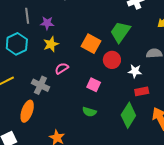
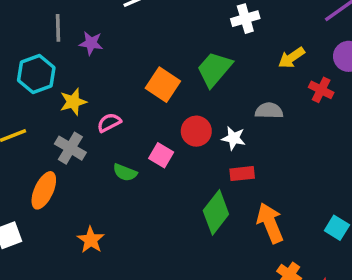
yellow star: (51, 44) -> (73, 102), moved
red circle: (112, 60) -> (196, 131), moved
green semicircle: (89, 112) -> (125, 172), moved

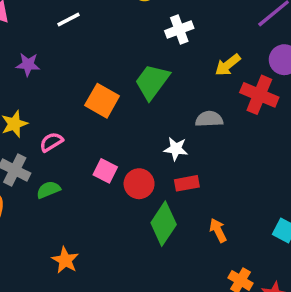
red cross: (321, 90) -> (259, 95), size x1.5
red circle: (196, 131) -> (139, 184), moved
green semicircle: (125, 172) -> (48, 190), moved, turned 140
orange arrow: (270, 223) -> (218, 230), size x0.6
orange star: (91, 240) -> (65, 260), moved

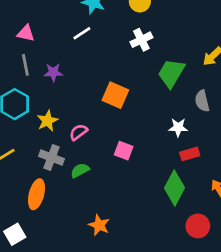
white cross: (179, 29) -> (141, 40), moved
green trapezoid: (152, 82) -> (171, 73), moved
gray semicircle: (209, 119) -> (202, 101), turned -95
red circle: (139, 184) -> (198, 226), moved

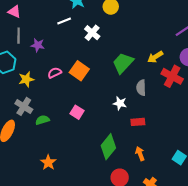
pink triangle: (26, 33) -> (14, 12), moved
white cross: (141, 40) -> (92, 33), moved, turned -35
pink semicircle: (78, 132) -> (55, 73), moved
red rectangle: (190, 154) -> (138, 122), moved

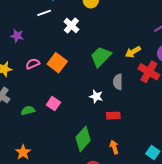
green semicircle: (42, 120) -> (28, 111), moved

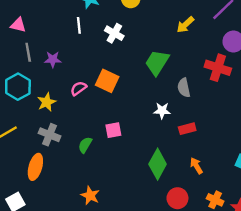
white line: (44, 13) -> (79, 25), turned -64
yellow arrow: (133, 52) -> (185, 25), moved
pink square: (53, 104) -> (113, 130), turned -32
green semicircle: (28, 111) -> (85, 145), turned -32

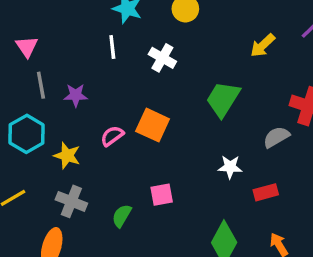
pink triangle: (18, 25) -> (27, 47), turned 42
gray semicircle: (184, 88) -> (276, 137), moved, turned 72
yellow star: (47, 102) -> (67, 156), turned -30

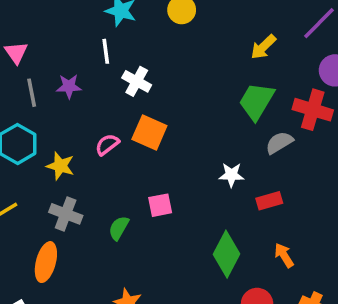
white cross: (162, 58) -> (137, 81), moved
purple star: (76, 95) -> (69, 86), moved
green trapezoid: (223, 99) -> (257, 101), moved

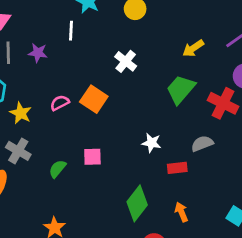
white cross: (137, 81) -> (126, 61), moved
gray semicircle: (279, 143) -> (202, 144), moved

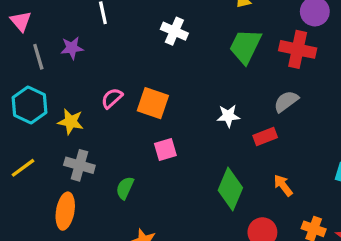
orange square: (94, 99) -> (153, 103), moved
green semicircle: (57, 169) -> (125, 188), moved

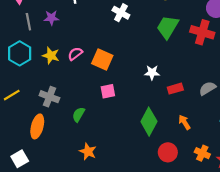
gray semicircle: (286, 101) -> (207, 88), moved
yellow star: (71, 122) -> (51, 56), moved

